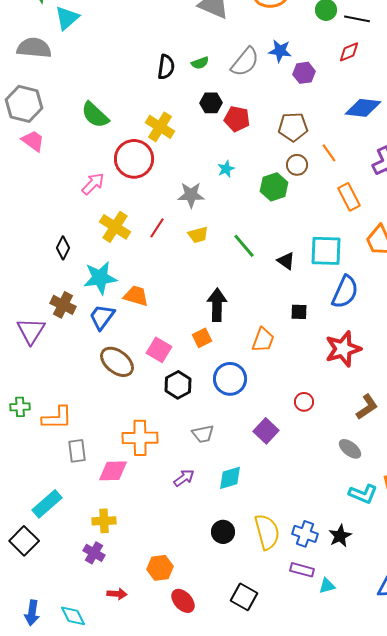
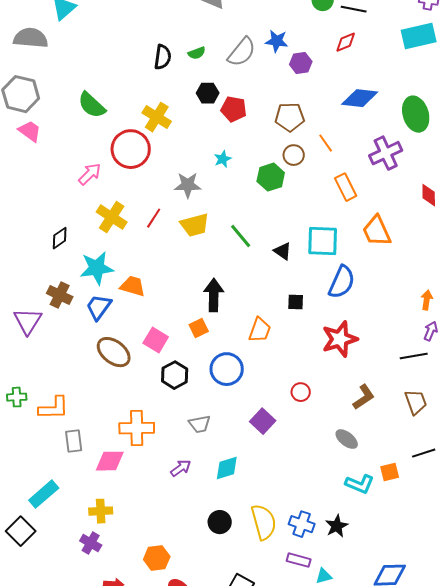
yellow trapezoid: (198, 235) -> (195, 225), size x1.4
black diamond: (63, 248) -> (60, 238), turned 30

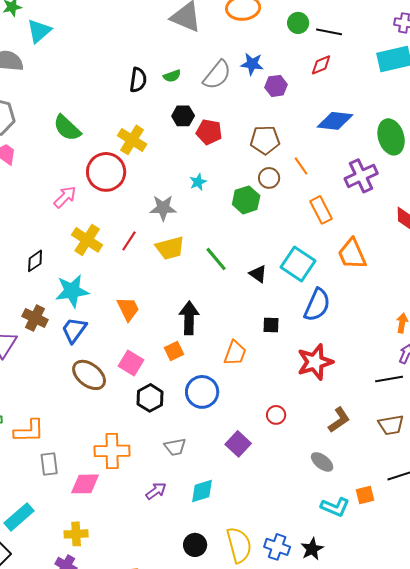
cyan square: (323, 241) -> (298, 264), turned 32
orange trapezoid: (133, 286) -> (128, 309), moved, turned 48
brown trapezoid: (416, 402) -> (391, 425), turned 100

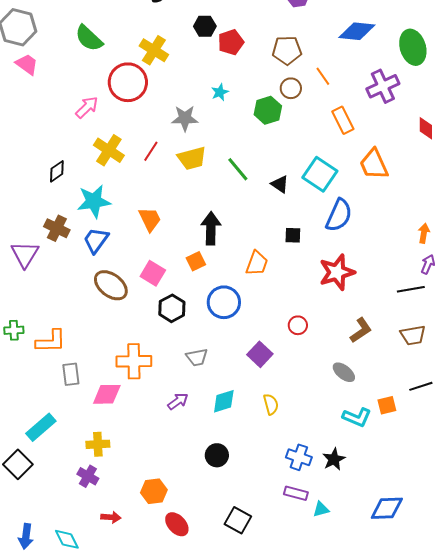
red pentagon: (209, 132) -> (231, 42), turned -30
yellow semicircle: (239, 545) -> (271, 404), moved, size x0.6

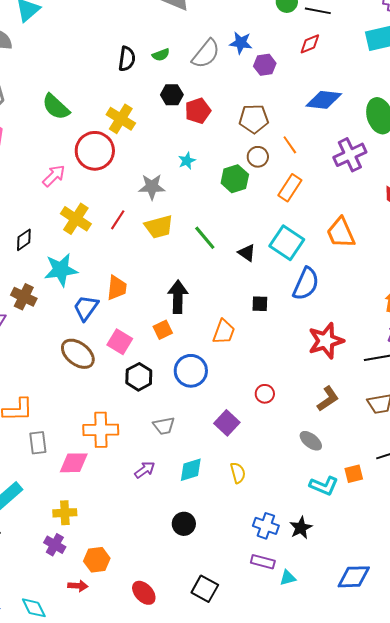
orange rectangle: (343, 120) -> (290, 188), moved, turned 60
orange trapezoid: (150, 219) -> (117, 288), turned 32
blue trapezoid: (96, 240) -> (86, 308), moved
red star: (337, 272) -> (326, 341), moved
orange hexagon: (154, 491) -> (97, 560), moved

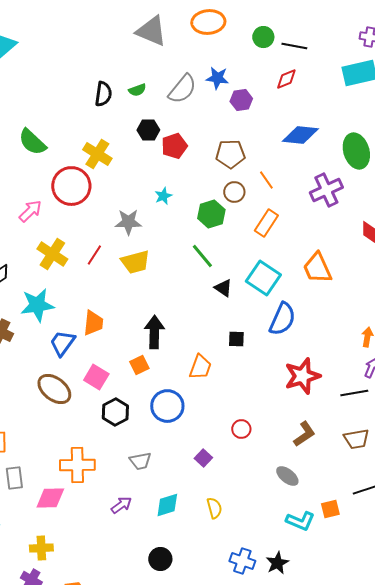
green line: (205, 238) -> (202, 256), moved
purple square: (227, 423) -> (203, 458), size x0.7

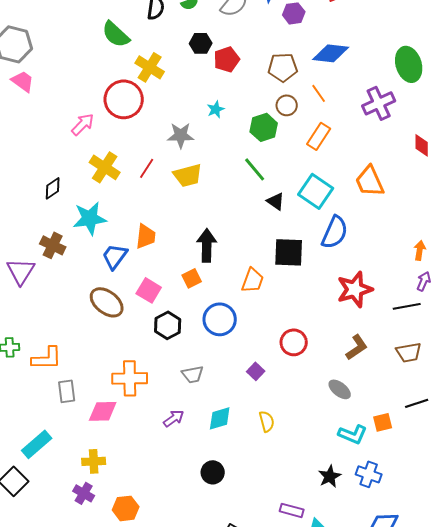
blue diamond: (300, 135) -> (331, 53), moved
green semicircle: (32, 142) -> (116, 34), moved
black square: (236, 339) -> (289, 252), size x1.8
red circle: (241, 429) -> (294, 342), size x1.4
blue cross: (242, 561) -> (369, 474), moved

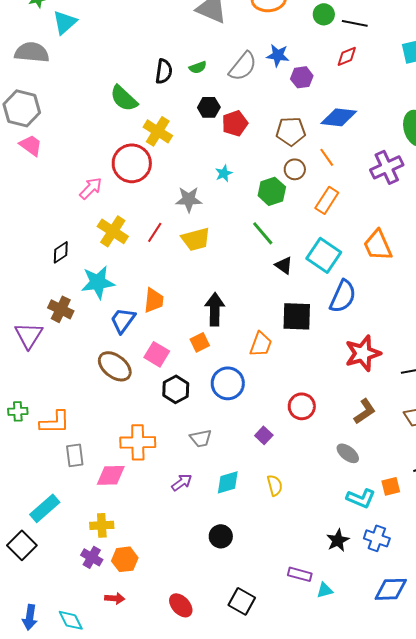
orange hexagon: (126, 508) -> (125, 559), moved

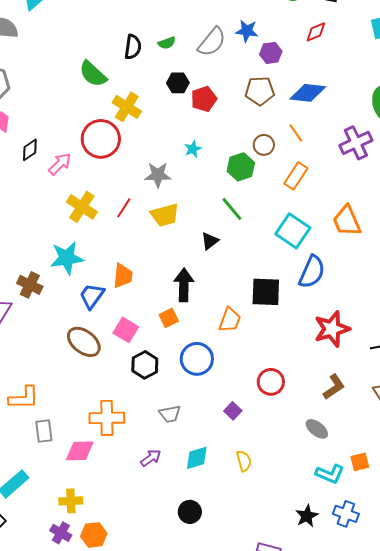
brown pentagon: (291, 131) -> (260, 91), moved
black diamond: (61, 252) -> (30, 150), moved
black triangle: (284, 265) -> (210, 241), moved, turned 48

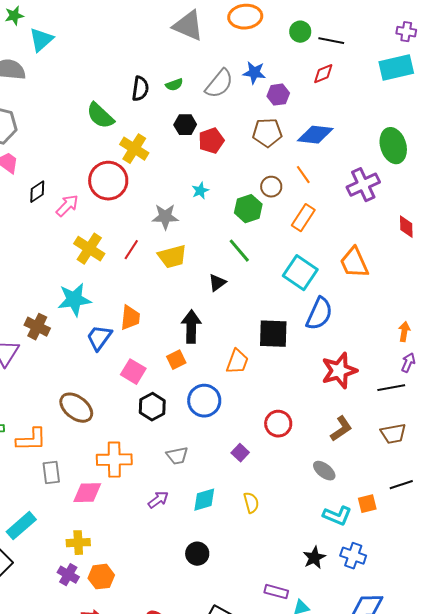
brown ellipse: (84, 342) -> (76, 408), moved

